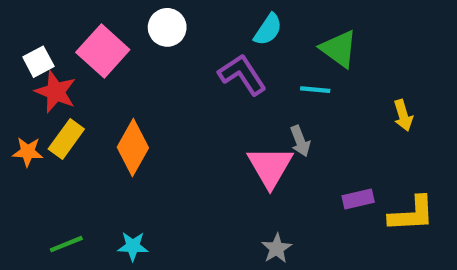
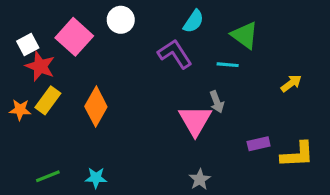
yellow arrow: (403, 115) -> (291, 83), turned -110

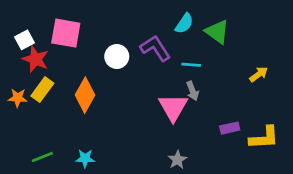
white circle: (121, 20) -> (117, 56), moved
cyan semicircle: (194, 21) -> (184, 23), moved
pink square: (74, 37) -> (66, 33), turned -32
cyan line: (228, 65) -> (191, 65), moved

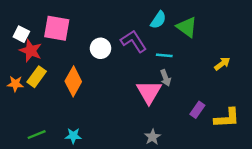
white square: (24, 40) -> (21, 34), turned -35
purple rectangle: (230, 128) -> (197, 110), turned -42

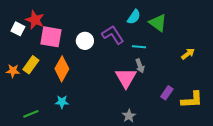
pink square: (57, 28) -> (51, 37), moved
red star: (31, 51) -> (35, 20), moved
cyan star: (73, 136) -> (62, 102), moved

